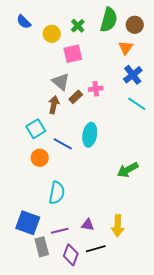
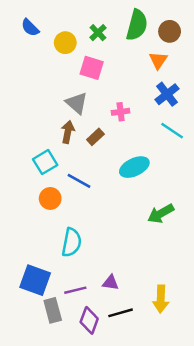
pink square: (73, 54) -> (92, 68), turned 30
brown rectangle: (76, 97) -> (95, 137), moved
cyan ellipse: (90, 135) -> (134, 167), moved, turned 55
yellow arrow: (118, 226) -> (161, 299), moved

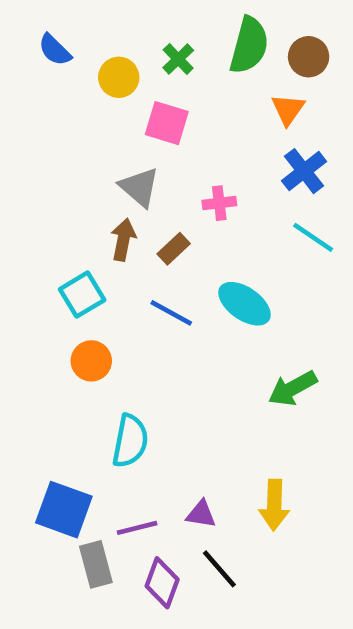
cyan ellipse: (134, 167) -> (245, 304), turned 60
blue line: (79, 181) -> (171, 313), moved
yellow arrow: (161, 299) -> (274, 505), moved
black line: (121, 313) -> (219, 569), turned 65

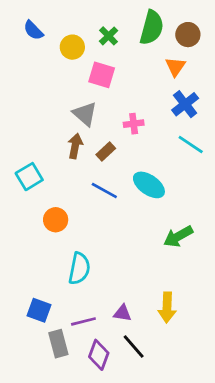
cyan square: (82, 295) -> (29, 177), moved
blue square: (64, 510) -> (39, 310), size x0.7

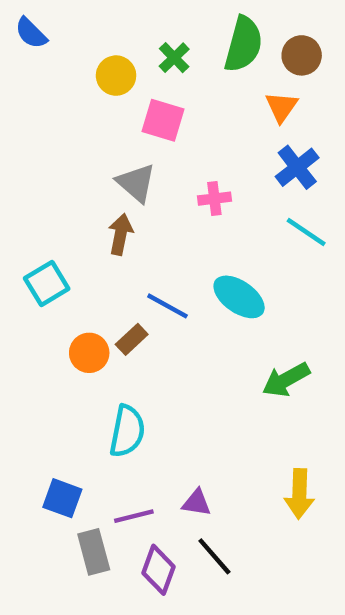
blue semicircle: (33, 30) -> (31, 33), moved
brown rectangle: (106, 152) -> (132, 339), moved
yellow arrow: (167, 307) -> (299, 494), moved

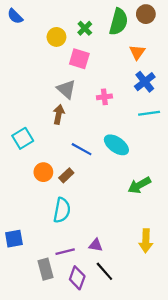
brown circle: (302, 55) -> (146, 14), moved
cyan line: (306, 232) -> (149, 113), turned -42
brown rectangle: (132, 339) -> (66, 175), moved
blue square: (62, 498) -> (14, 239), moved, turned -30

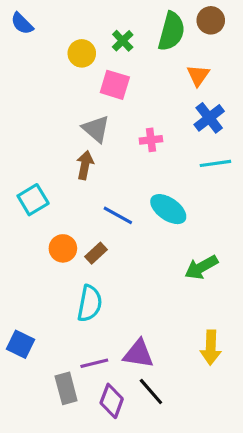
blue square: (14, 239) -> (20, 344), turned 36
purple triangle: (96, 245) -> (138, 354), size x1.5

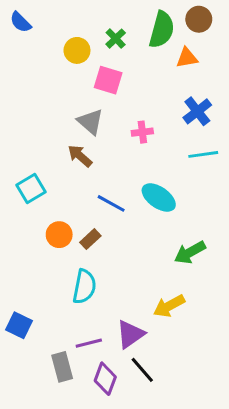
orange triangle: (198, 75) -> (187, 58), moved, turned 45
brown arrow: (85, 165) -> (80, 156), turned -60
yellow arrow: (211, 347) -> (169, 306), moved, turned 60
purple triangle: (138, 354) -> (130, 334), turned -44

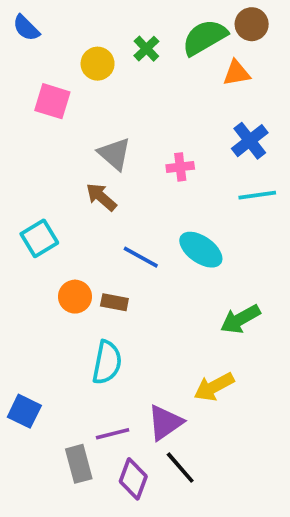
green semicircle: (162, 30) -> (205, 37), turned -135
pink square: (108, 80) -> (52, 101), moved
brown rectangle: (90, 239) -> (114, 302), turned 54

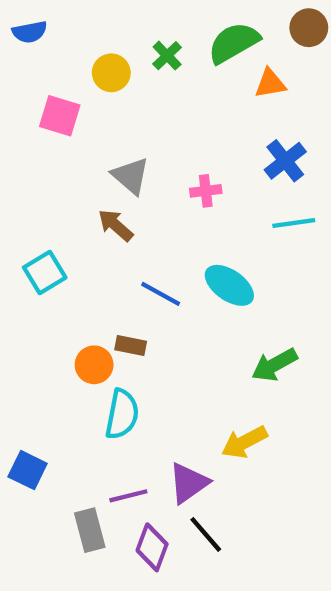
brown circle: (252, 24) -> (309, 28), moved
blue semicircle: (26, 28) -> (30, 32), turned -56
orange circle: (75, 297) -> (94, 365), moved

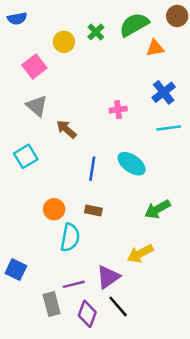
pink square: (60, 116) -> (34, 66), turned 35
gray triangle: (131, 176) -> (37, 106), moved
blue line: (161, 294) -> (92, 169), turned 70
brown rectangle: (131, 345) -> (93, 210), moved

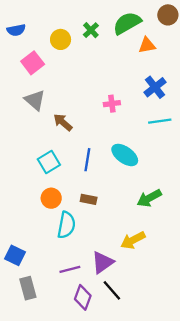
blue semicircle: (17, 18) -> (16, 30), moved
cyan square: (26, 156) -> (49, 162), moved
gray rectangle: (52, 304) -> (28, 288), moved

